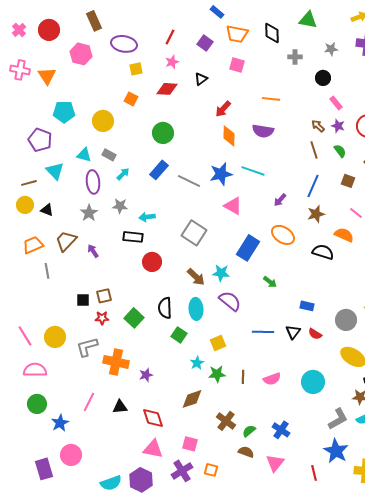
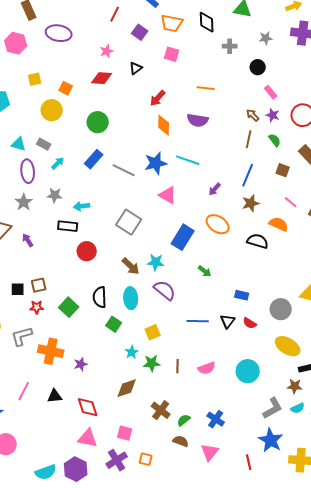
red line: (170, 37) -> (115, 14), moved
yellow square: (136, 69) -> (35, 79), moved
yellow circle: (103, 121) -> (52, 110), moved
brown line: (314, 150) -> (249, 139), turned 30

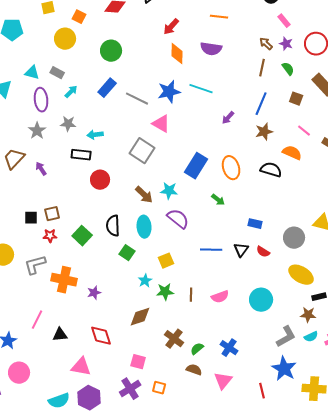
pink triangle: (168, 195) -> (161, 124), moved
orange ellipse: (218, 224) -> (231, 168), moved, turned 40
black triangle: (55, 396) -> (60, 335), moved
pink triangle: (88, 438) -> (81, 367), moved

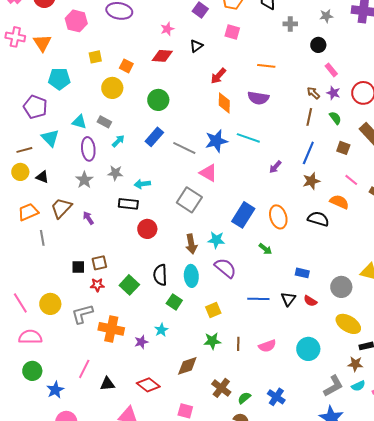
brown arrow: (144, 195) -> (191, 244), turned 36
cyan star: (145, 281) -> (161, 330), moved
red diamond: (101, 336) -> (148, 385), turned -35

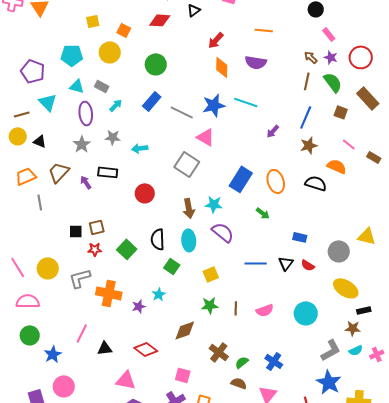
cyan pentagon: (59, 79) -> (72, 55), moved
green semicircle: (335, 118) -> (333, 82), size x1.5
black rectangle: (128, 204) -> (108, 172), moved

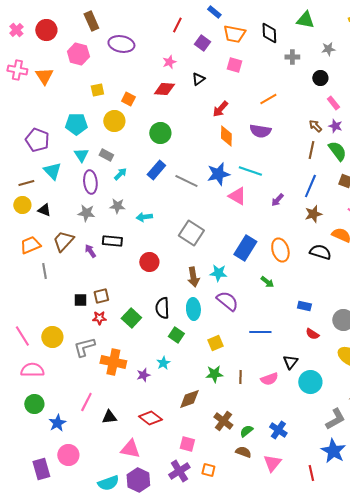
orange line: (264, 30) -> (268, 99), turned -36
cyan triangle: (77, 86) -> (81, 155), turned 42
pink triangle: (206, 137) -> (237, 196), moved
gray star: (82, 144) -> (86, 213), turned -30
black triangle: (286, 263) -> (290, 362), moved

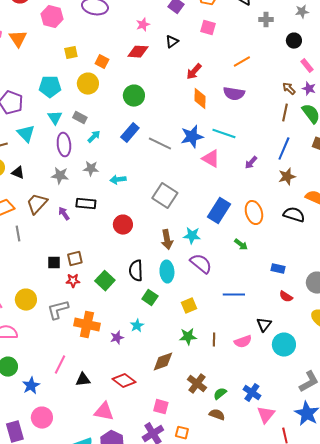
pink triangle: (272, 463) -> (266, 415), moved

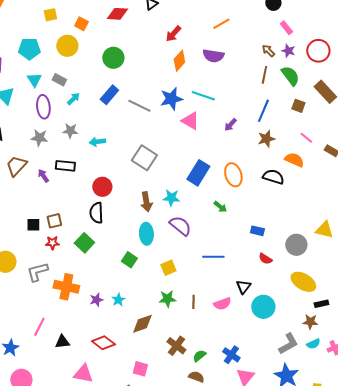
orange diamond: (200, 99) -> (179, 61), turned 40
black semicircle: (136, 271) -> (96, 213), moved
cyan star: (137, 326) -> (118, 300), moved

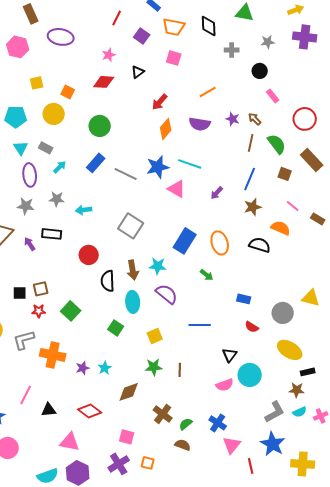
purple star: (288, 51) -> (233, 119), moved
black semicircle: (96, 213) -> (108, 281), moved
pink semicircle: (222, 304) -> (225, 385), moved

